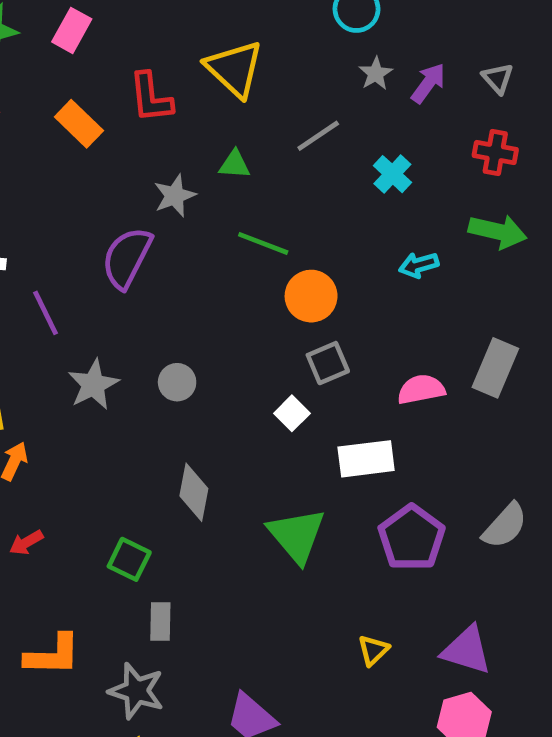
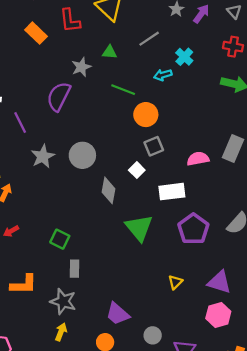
cyan arrow: (419, 265) -> (163, 75), moved
gray circle: (177, 382) -> (82, 155), size x1.5
gray diamond: (194, 492) -> (108, 190), moved

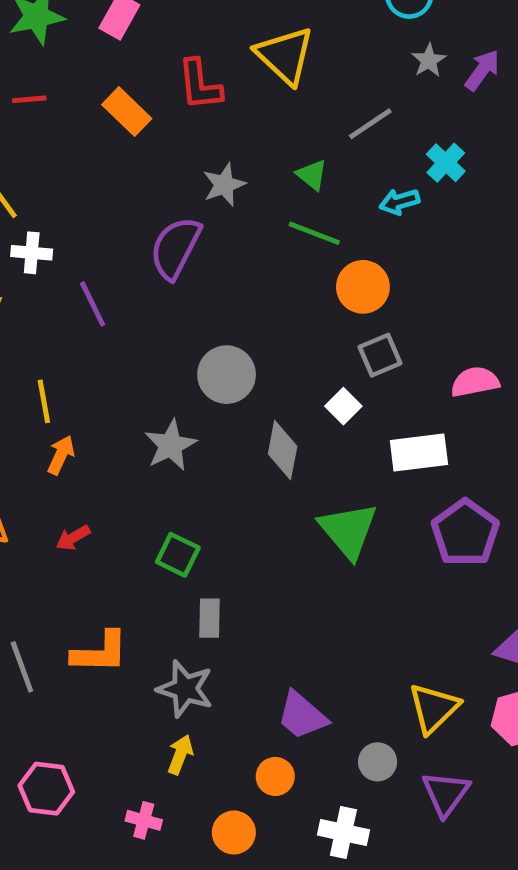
green triangle: (110, 52) -> (312, 175), moved, turned 35
gray star: (43, 156) -> (171, 445), moved
yellow triangle: (175, 282) -> (434, 708), moved, size x1.6

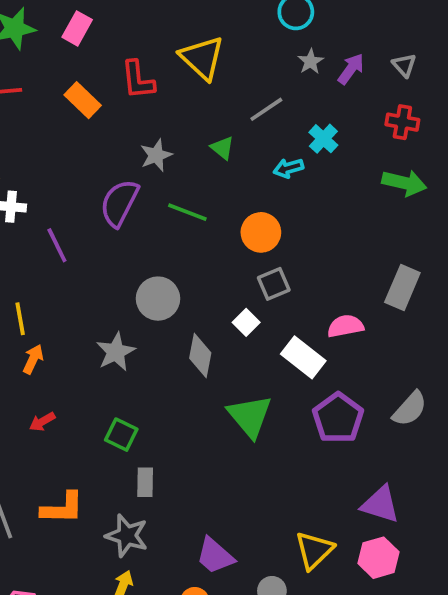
green line: (314, 233) -> (187, 212), moved
pink semicircle: (475, 382) -> (345, 326), moved
white rectangle: (419, 453) -> (303, 357), turned 45

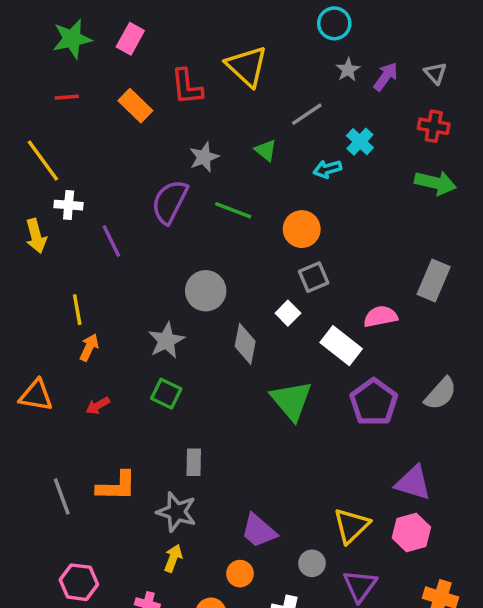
green square: (121, 435) -> (166, 394), moved

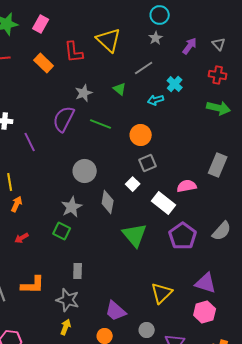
gray star: (348, 70) -> (156, 38), moved
gray star: (166, 340) -> (72, 207), moved
yellow triangle: (351, 526) -> (162, 293), moved

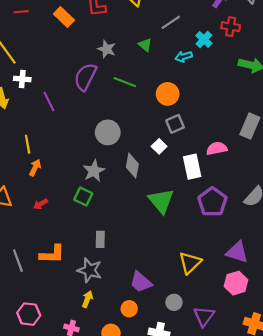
red cross: (218, 75) -> (231, 27), moved
gray star: (84, 93) -> (107, 49), turned -30
white rectangle: (164, 203) -> (192, 167), turned 40

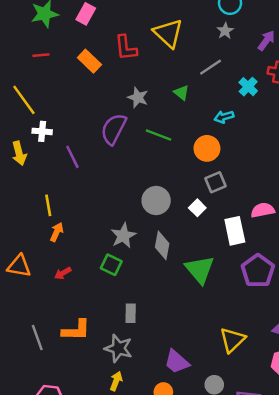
cyan arrow: (184, 57) -> (224, 117), moved
gray circle: (108, 132) -> (156, 201), moved
gray diamond: (132, 166) -> (162, 245), moved

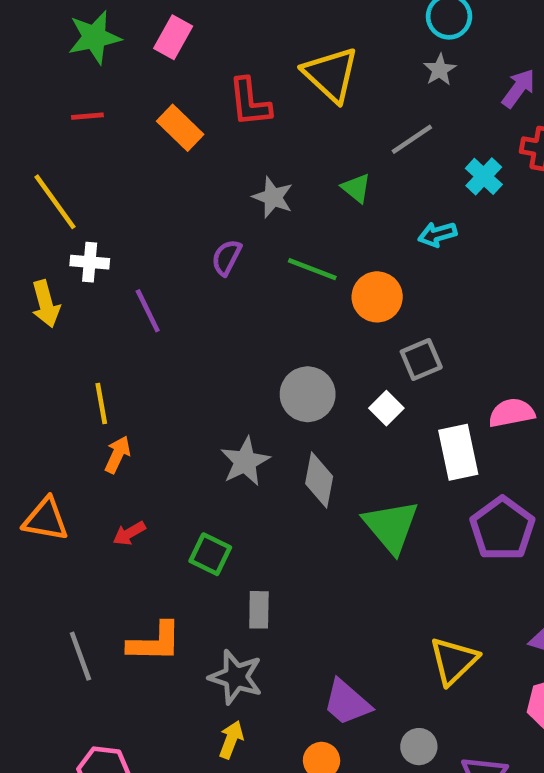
purple semicircle: (114, 129) -> (226, 257), size x0.6
orange circle: (207, 148) -> (377, 297), moved
green square: (111, 265) -> (210, 554), moved

